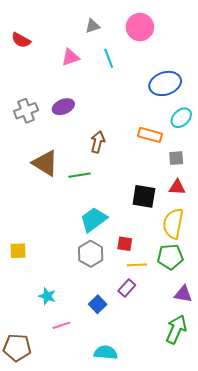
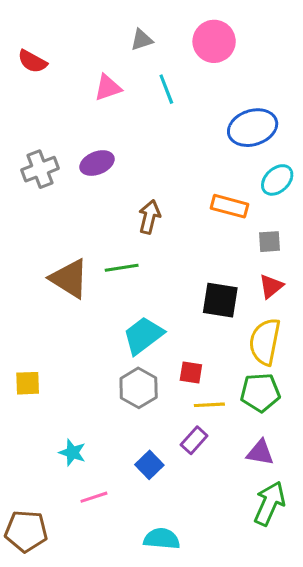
brown triangle: (45, 163) -> (69, 279), moved
red triangle: (177, 187) -> (271, 286), turned -42
purple triangle: (183, 294) -> (260, 453), moved

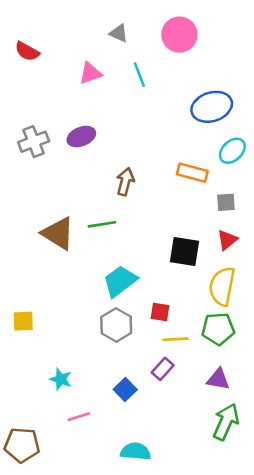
gray triangle: (142, 40) -> (119, 33), turned 42

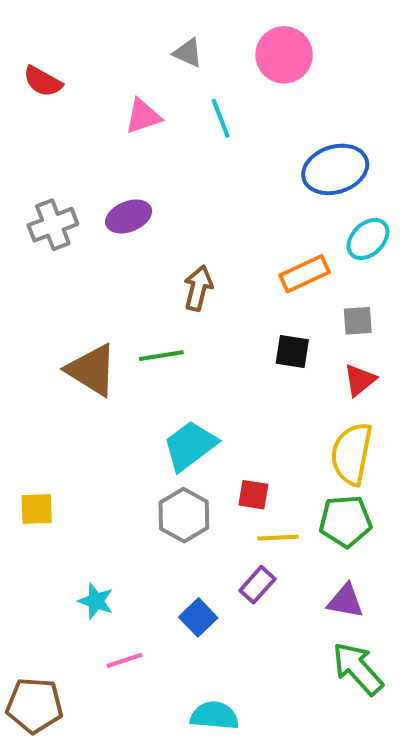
orange rectangle: (192, 173) -> (305, 274), turned -40
black square: (185, 251) -> (292, 351), moved, size x0.7
green arrow: (226, 422) -> (358, 669), turned -66

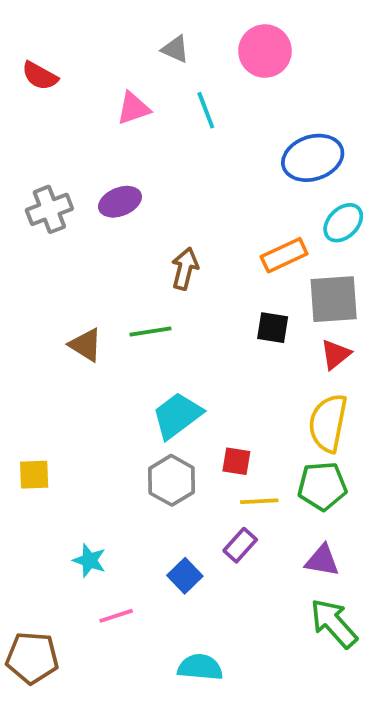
gray square: (358, 321) -> (334, 299), size x1.8
brown triangle: (92, 370) -> (86, 345), size x0.7

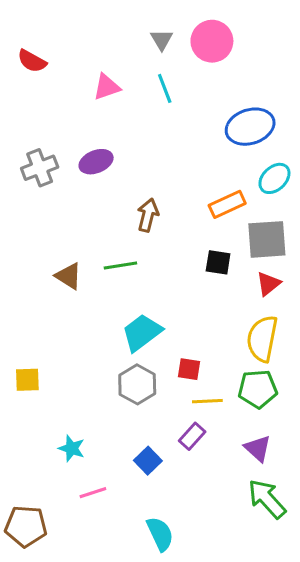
gray triangle: (175, 49) -> (162, 40), moved, turned 35
purple triangle: (322, 560) -> (258, 448), turned 32
cyan semicircle: (200, 667) -> (160, 534), turned 60

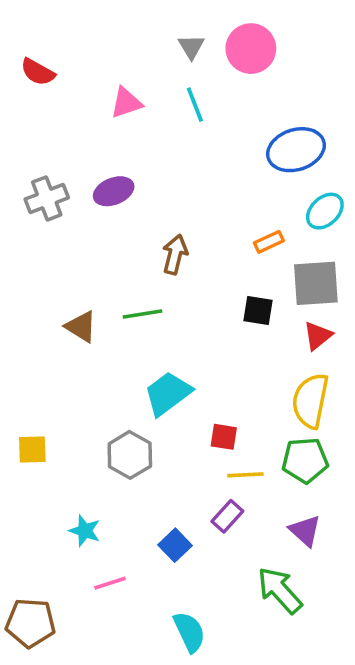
orange rectangle: (227, 204) -> (269, 242), size x0.7
gray hexagon: (137, 384) -> (130, 455), moved
green arrow: (267, 499) -> (280, 590), moved

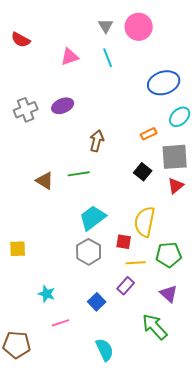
black square: (258, 310) -> (143, 172), turned 30
yellow semicircle: (310, 401) -> (145, 222), moved
gray hexagon: (130, 455) -> (89, 252), moved

